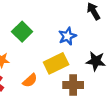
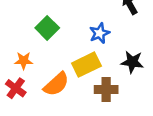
orange semicircle: (30, 80) -> (56, 84), size x1.5

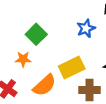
blue star: (100, 33) -> (86, 28), moved
orange star: (24, 61) -> (23, 59), moved

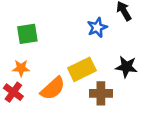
green square: (36, 34) -> (27, 34), moved, turned 36
orange star: (23, 59) -> (21, 68), moved

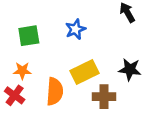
blue star: (97, 27) -> (75, 29), moved
orange semicircle: (53, 88) -> (55, 91), turned -44

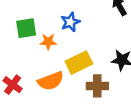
orange star: (22, 71) -> (48, 42), moved
orange semicircle: (55, 91) -> (51, 81), turned 65

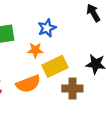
orange star: (48, 42) -> (35, 50), moved

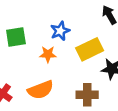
yellow rectangle: (55, 66) -> (90, 49), moved

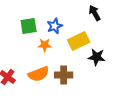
green square: (16, 37) -> (29, 26), moved
brown cross: (87, 95) -> (64, 75), moved

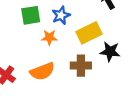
brown cross: (64, 75) -> (81, 66), moved

